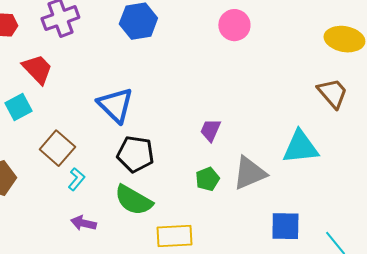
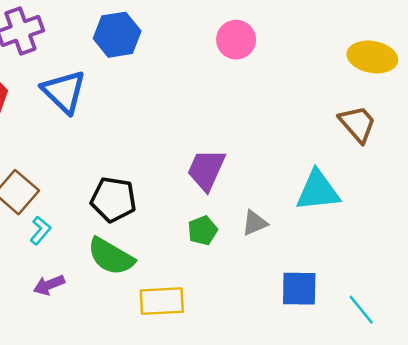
blue triangle: (115, 105) -> (64, 92), moved
purple trapezoid: (210, 130) -> (206, 170), size x1.5
gray triangle: (249, 173) -> (255, 223), size x0.6
purple arrow: (83, 223) -> (49, 285), turned -35

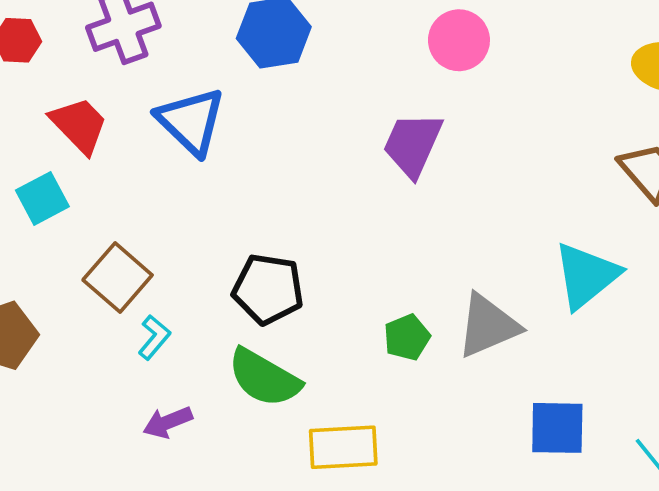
purple trapezoid: (206, 170) -> (413, 144), moved
cyan triangle: (318, 191) -> (586, 276), turned -33
gray triangle: (255, 223) -> (488, 326), size x1.6

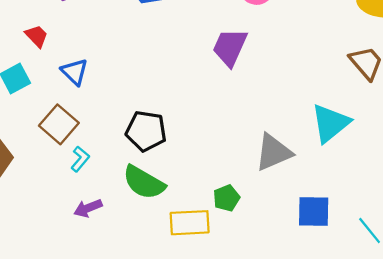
blue triangle: (191, 121) -> (75, 72), moved, size x0.7
red trapezoid: (79, 125) -> (37, 36), size x0.7
green pentagon: (407, 337) -> (226, 198), moved

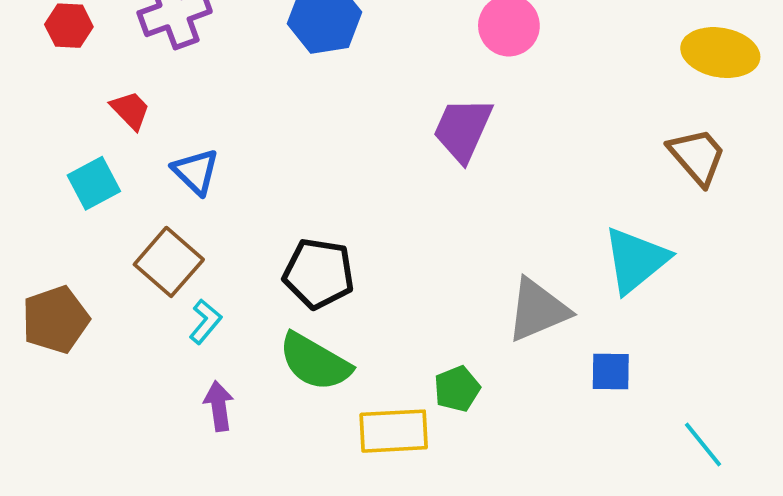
purple arrow: (88, 208) -> (219, 406), turned 104
blue square: (314, 211) -> (611, 371), moved, size x0.7

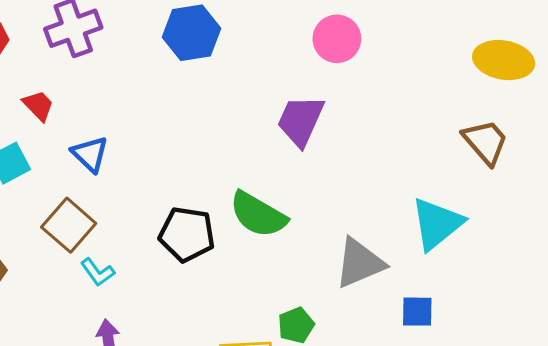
cyan L-shape: (205, 322) -> (97, 272), turned 104
green semicircle: (315, 362) -> (258, 215), moved

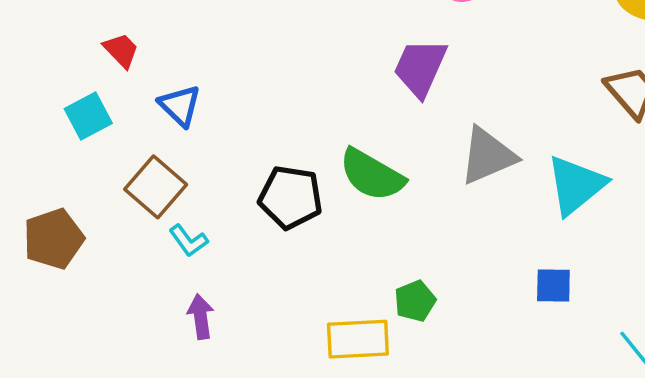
gray triangle: (360, 263) -> (488, 156), moved

